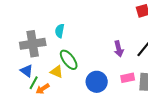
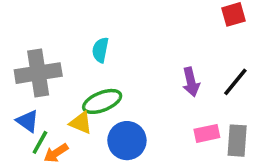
cyan semicircle: (60, 31) -> (100, 50), moved
green ellipse: (69, 60) -> (102, 101), turned -75
blue circle: (97, 82) -> (127, 141), moved

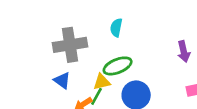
yellow triangle: (81, 123) -> (102, 82), turned -36
green line: (40, 142) -> (96, 96), moved

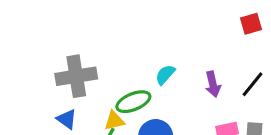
cyan semicircle: (116, 28) -> (165, 75), moved, turned 30

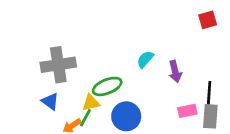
cyan semicircle: (165, 75) -> (145, 59), moved
black line: (253, 84) -> (209, 93), moved, turned -35

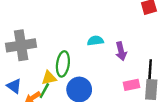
cyan semicircle: (145, 59) -> (95, 41), turned 42
green ellipse: (107, 86) -> (63, 64), turned -60
blue triangle: (50, 101) -> (14, 86), moved

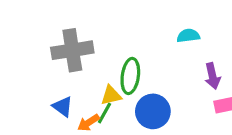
cyan semicircle: (95, 41) -> (188, 36), moved
purple arrow: (121, 51) -> (212, 76), moved

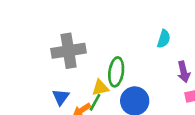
cyan semicircle: (188, 36) -> (164, 39), turned 114
blue triangle: (63, 107) -> (61, 97), turned 30

